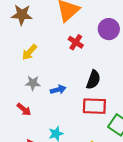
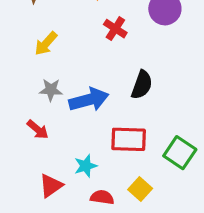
blue arrow: (58, 90) -> (89, 100), size x1.6
red rectangle: (94, 106) -> (129, 139), moved

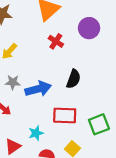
green square: (180, 153) -> (99, 124), turned 35

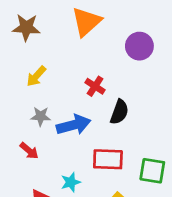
red cross: (56, 41) -> (95, 86), moved
green square: (99, 124) -> (152, 171), turned 30

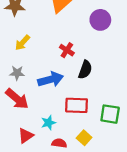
gray star: (41, 116) -> (17, 73), moved
red arrow: (29, 151) -> (17, 99), size x1.6

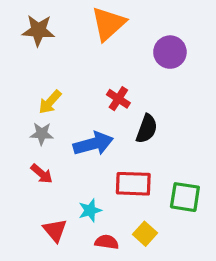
yellow arrow: (22, 43) -> (50, 102), moved
red arrow: (17, 99) -> (42, 174), size x0.6
red triangle: (26, 136) -> (55, 230), turned -35

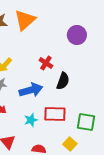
orange triangle: (108, 24) -> (25, 20), moved
cyan star: (90, 210) -> (31, 120), moved
yellow square: (145, 234) -> (70, 144), moved

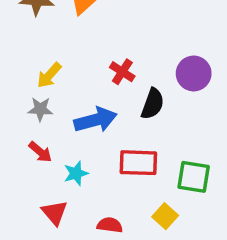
purple circle: (77, 35) -> (194, 73), moved
cyan star: (31, 120) -> (76, 173), moved

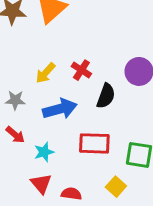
yellow arrow: (49, 75) -> (45, 73), moved
red triangle: (55, 213) -> (41, 184), moved

